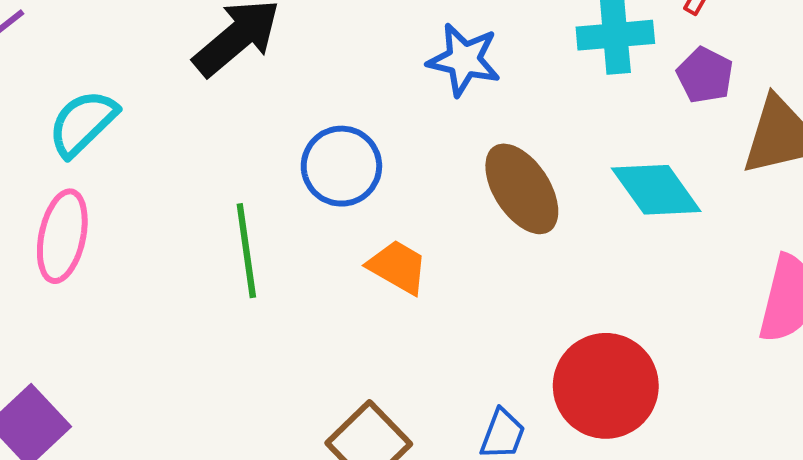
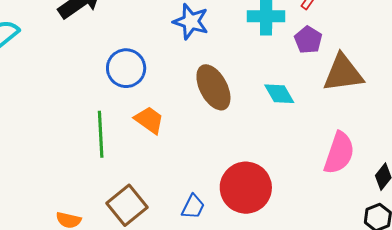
cyan diamond: (656, 190) -> (279, 94), size x0.7
green line: (246, 251) -> (101, 134), moved

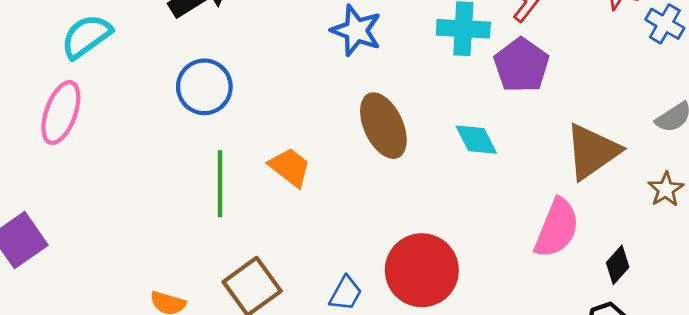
purple pentagon: (308, 40) -> (521, 65), size x1.4
blue circle: (126, 68) -> (204, 87), moved
brown triangle: (343, 73) -> (592, 151), moved, turned -30

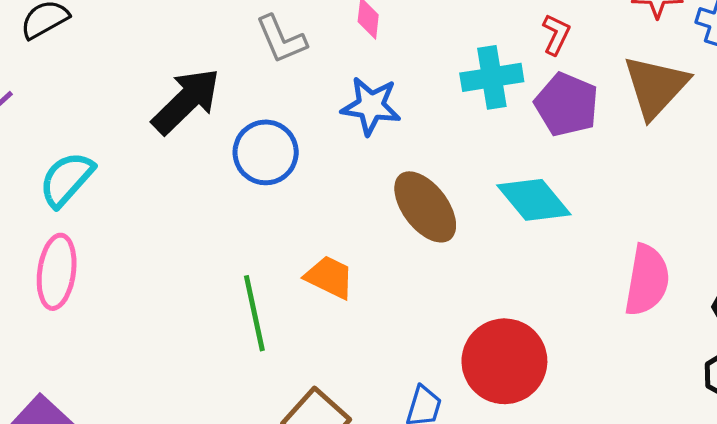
blue circle: (204, 87) -> (266, 152), moved
cyan diamond: (476, 140) -> (534, 200), size x1.4
brown triangle: (592, 151) -> (656, 87), moved

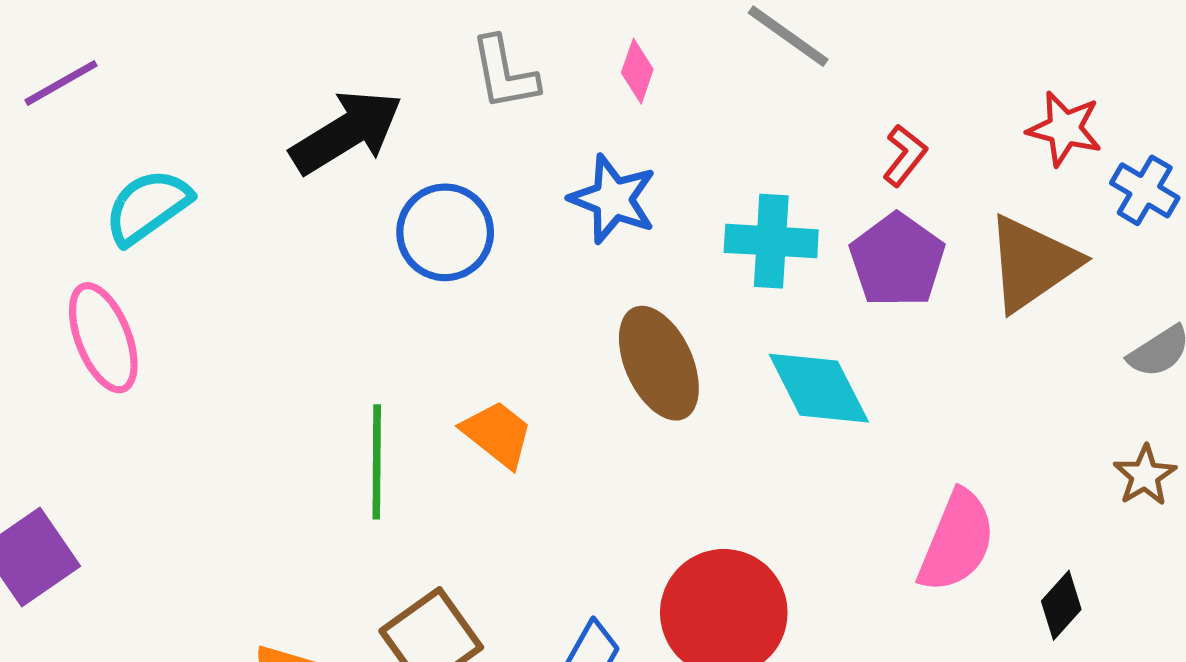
cyan cross: (492, 77) -> (771, 241), moved
pink ellipse: (57, 272) -> (103, 338), turned -42

